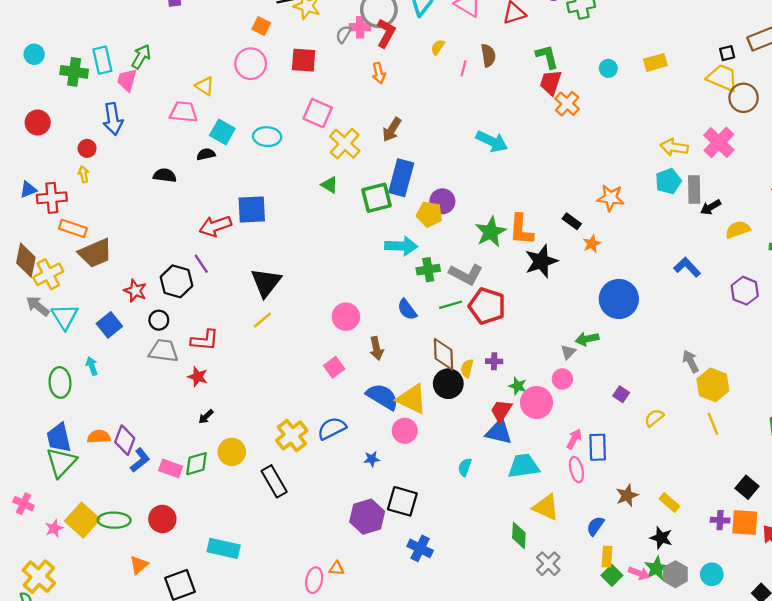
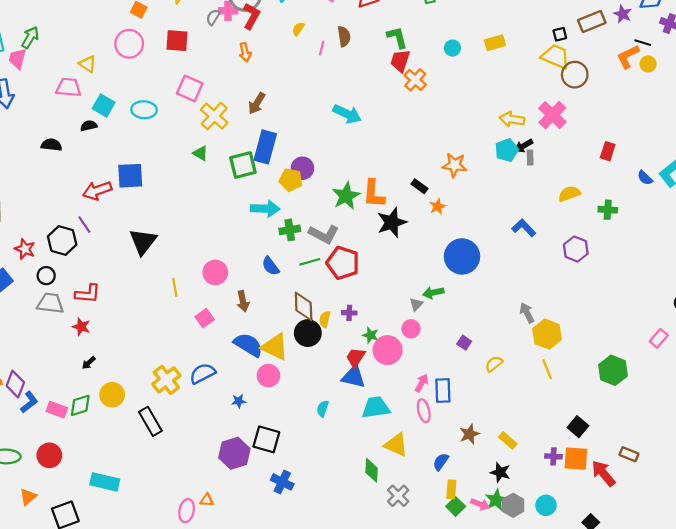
gray rectangle: (694, 190) -> (530, 158), size x0.6
black arrow: (711, 207) -> (524, 146), moved
yellow line: (262, 320) -> (175, 287), moved, turned -60

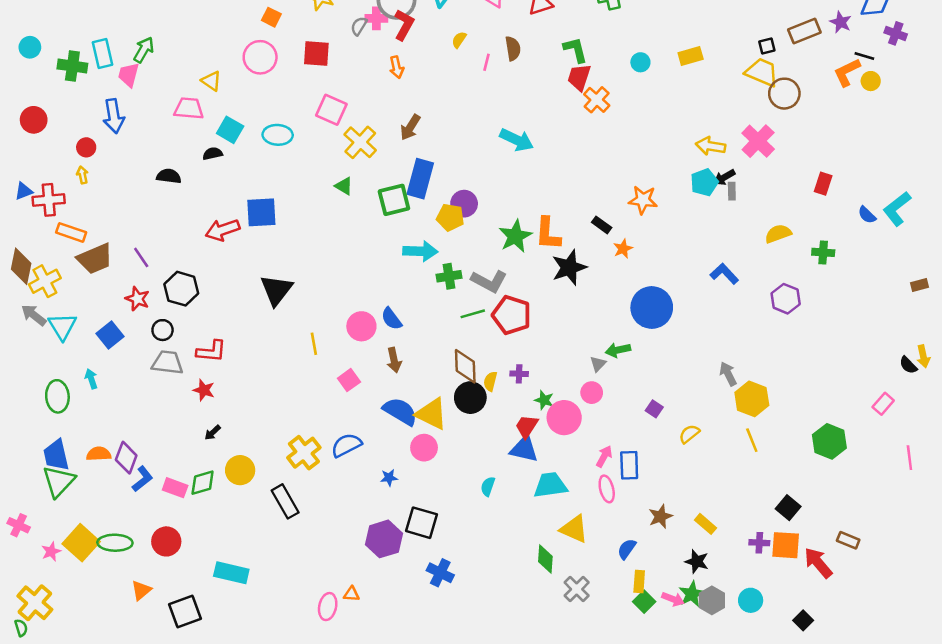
purple line: (84, 225) -> (141, 257), moved
blue semicircle: (271, 266) -> (391, 319), moved

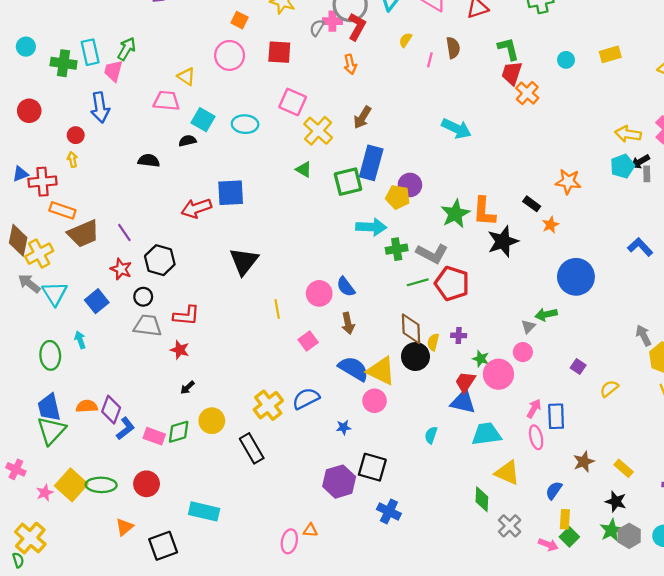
pink arrow: (673, 599) -> (548, 545), moved

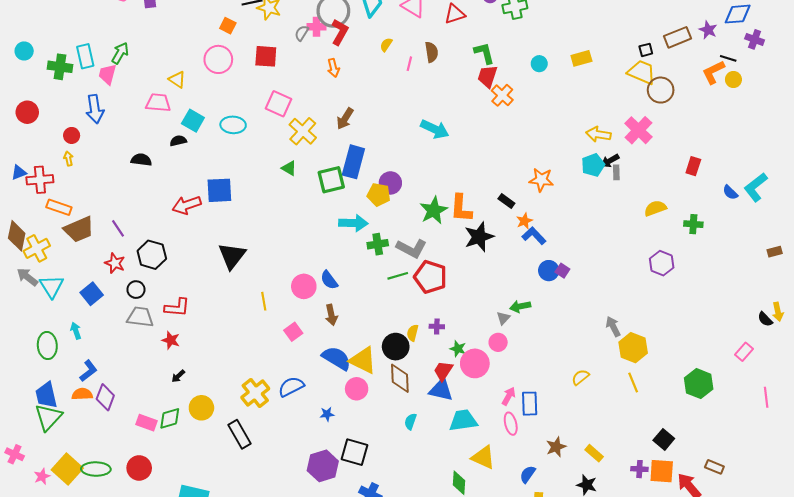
blue L-shape: (640, 247) -> (534, 236), moved
blue circle: (576, 277) -> (549, 271), size x0.6
brown diamond: (411, 329) -> (400, 378), moved
purple square: (578, 366) -> (562, 271), moved
blue L-shape: (125, 428) -> (88, 371), moved

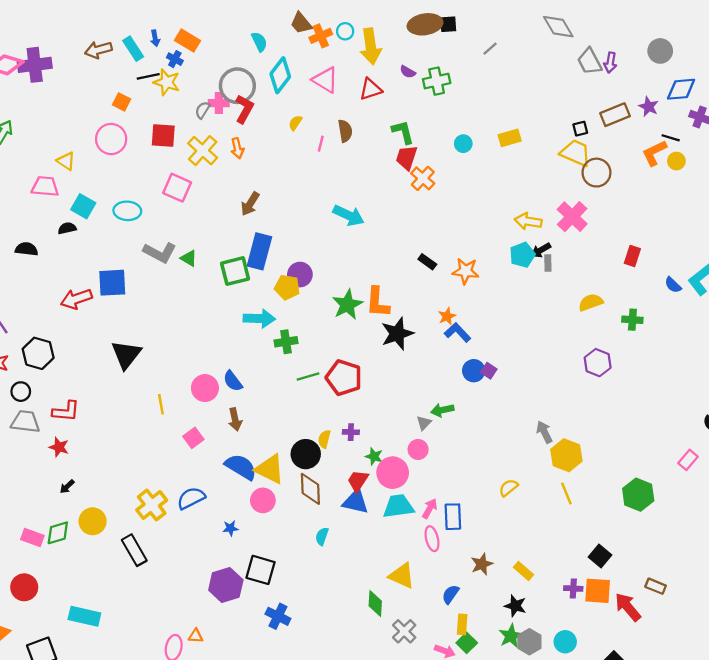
yellow cross: (303, 131) -> (203, 151), moved
black rectangle: (506, 201) -> (427, 262), moved
gray L-shape: (411, 248) -> (160, 253), moved
cyan trapezoid: (463, 420) -> (398, 506), moved

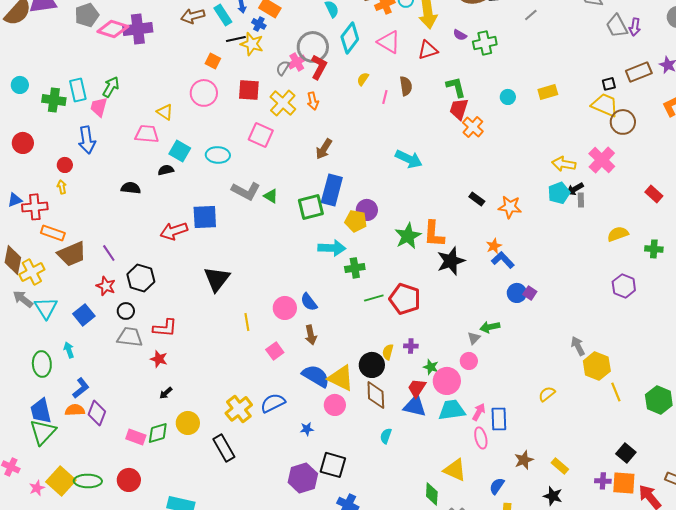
pink cross: (219, 103) -> (297, 62), turned -30
red rectangle: (632, 256) -> (654, 194), turned -66
yellow line: (566, 493) -> (616, 392), moved

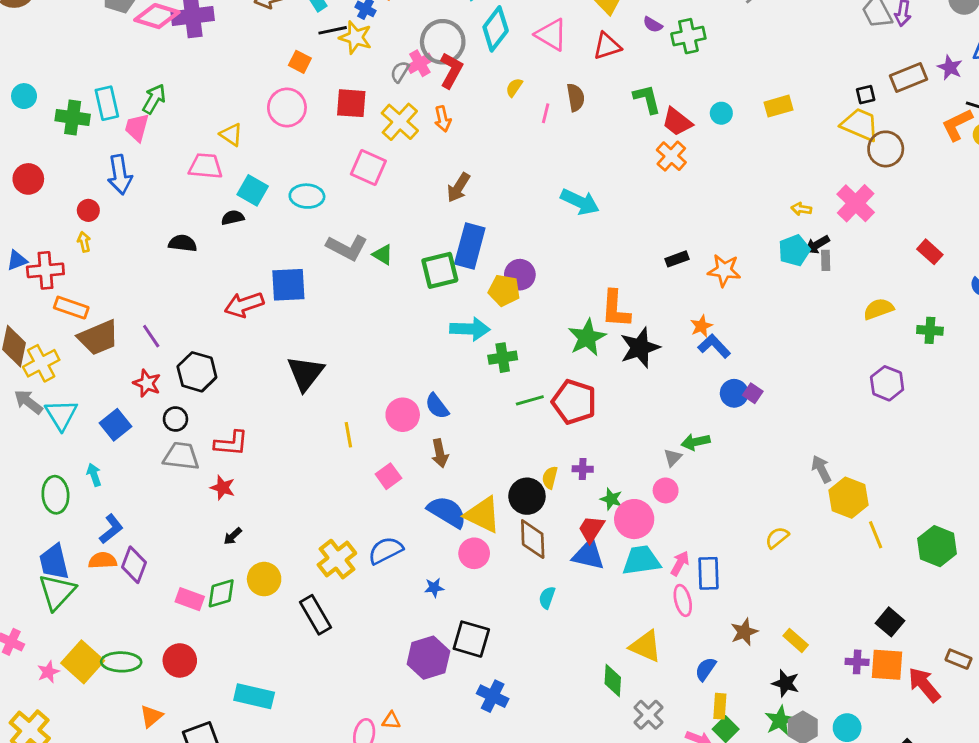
red trapezoid: (459, 109) -> (677, 122), moved, turned -70
yellow arrow: (564, 164) -> (801, 209), size x0.6
black rectangle: (477, 199) -> (677, 259), turned -56
green star: (408, 236) -> (587, 338), moved

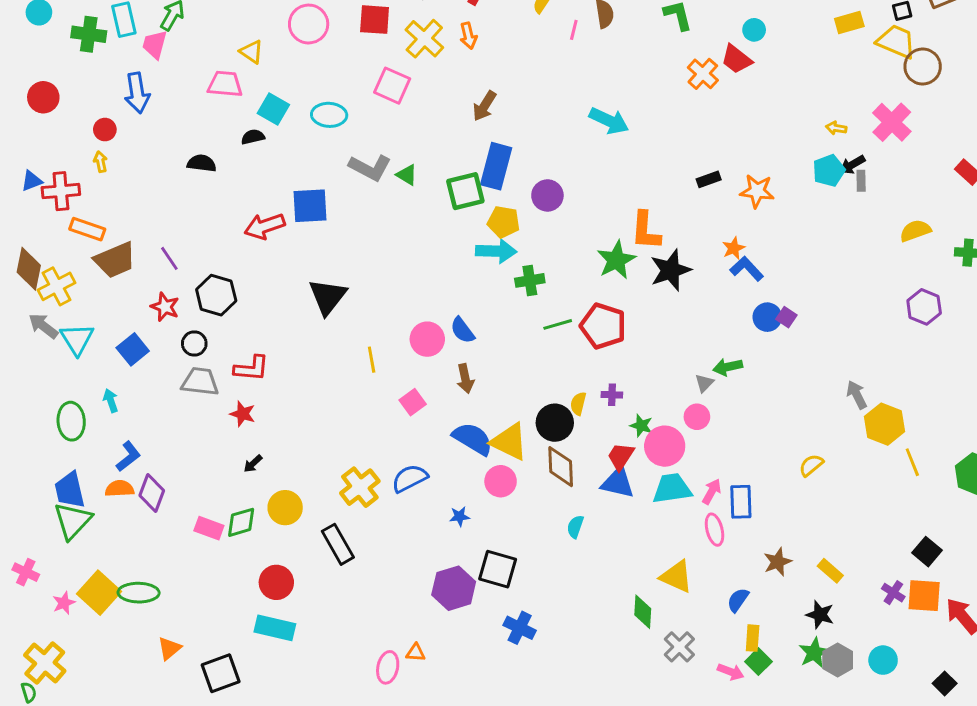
yellow rectangle: (778, 106) -> (849, 23), moved
red trapezoid: (677, 122) -> (736, 59), moved
yellow pentagon: (504, 290) -> (503, 222), moved
red circle: (180, 660) -> (276, 582), moved
purple cross: (857, 662) -> (893, 593), turned 30

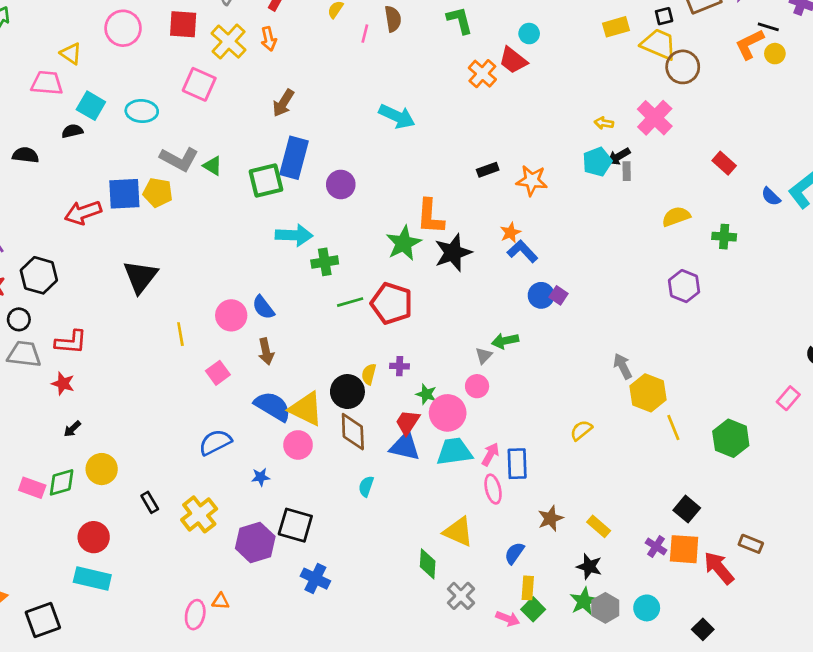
yellow pentagon: (503, 222) -> (158, 193), moved
yellow cross: (360, 487) -> (199, 514), moved
black rectangle: (338, 544) -> (150, 502), size x0.6

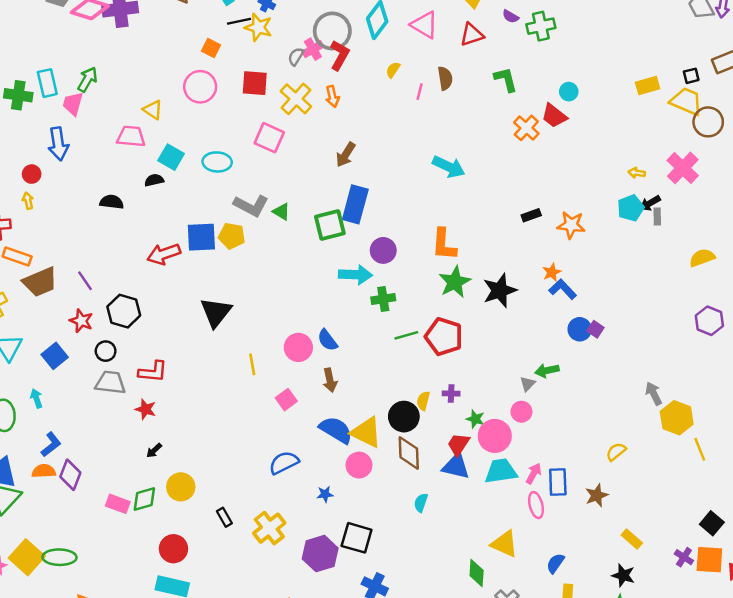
purple circle: (341, 184) -> (383, 250), moved
orange L-shape: (430, 217) -> (444, 244), moved
brown star: (550, 518) -> (597, 495), moved

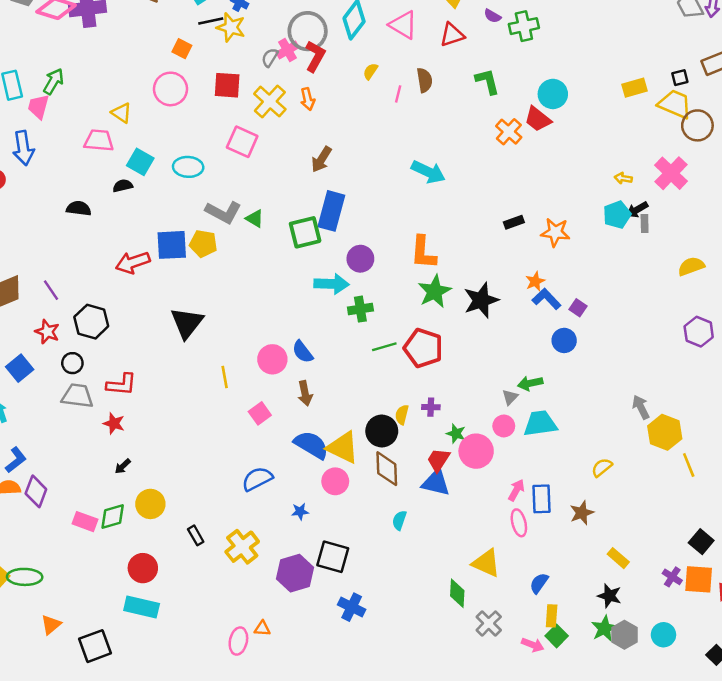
cyan circle: (569, 92) -> (553, 94), size x1.5
purple square: (595, 329) -> (578, 308), moved
cyan trapezoid: (501, 471) -> (540, 423), moved

